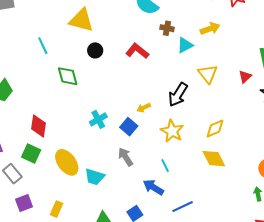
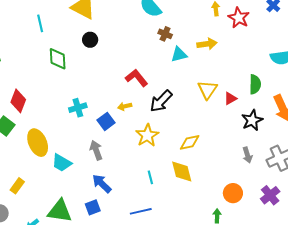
red L-shape: (137, 51) -> (137, 78), moved
yellow triangle: (208, 74) -> (208, 90), moved
cyan line: (165, 166) -> (150, 177), moved
blue arrow: (153, 187) -> (102, 184), moved

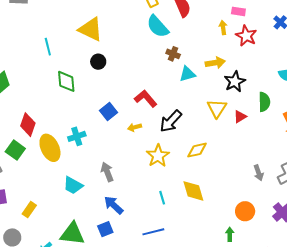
cyan cross: (78, 108) -> (77, 136), moved
black star: (252, 120) -> (235, 82), moved
blue square: (106, 121) -> (108, 112), moved
yellow diamond: (190, 142) -> (197, 150), moved
yellow ellipse: (38, 143) -> (50, 148), moved

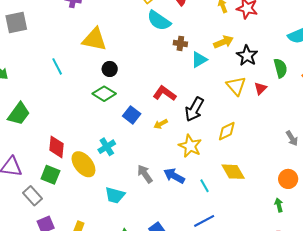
green diamond: (66, 81) -> (104, 94), moved, turned -40
blue arrow: (114, 205) -> (174, 176), moved

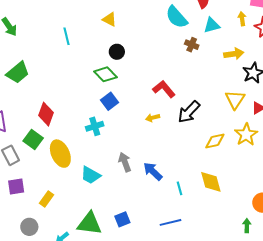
yellow triangle: (94, 39) -> (109, 19), size x0.6
cyan triangle: (199, 60) -> (212, 25), moved
blue square: (132, 115) -> (110, 101), moved
yellow star: (190, 146) -> (246, 135), moved
yellow ellipse: (83, 164) -> (60, 154), moved

